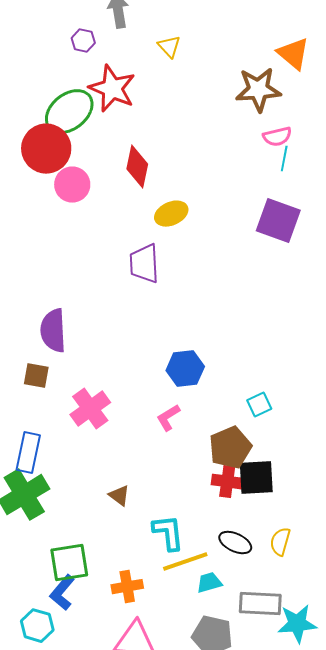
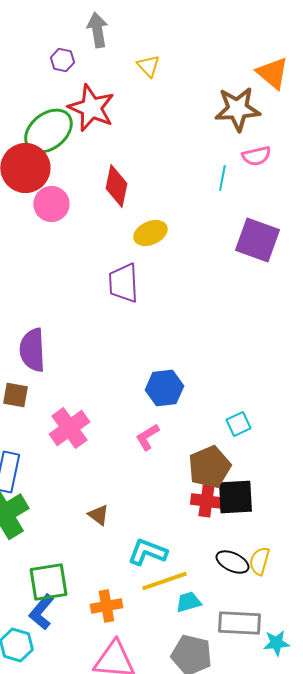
cyan line: (284, 159) -> (222, 178), moved
cyan L-shape: (168, 533) -> (147, 552), turned -63
black ellipse: (235, 543) -> (232, 562), moved
cyan star: (297, 624) -> (276, 643), size x0.7

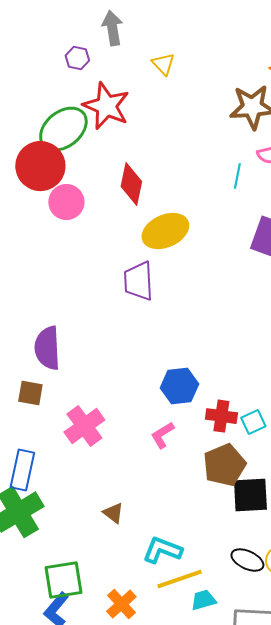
yellow ellipse: (150, 233) -> (165, 231), size x1.4
red cross: (206, 501) -> (221, 416), moved
orange cross: (106, 606) -> (121, 604), turned -32

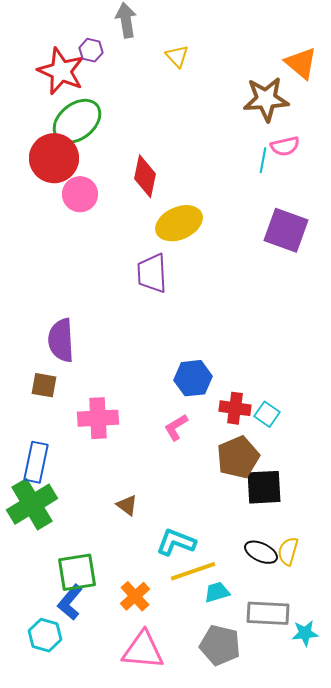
red star: (106, 106) -> (61, 71), moved
cyan line: (237, 176) -> (263, 160), moved
cyan square: (253, 422) -> (267, 414), turned -30
pink cross: (84, 426) -> (98, 418), turned 33

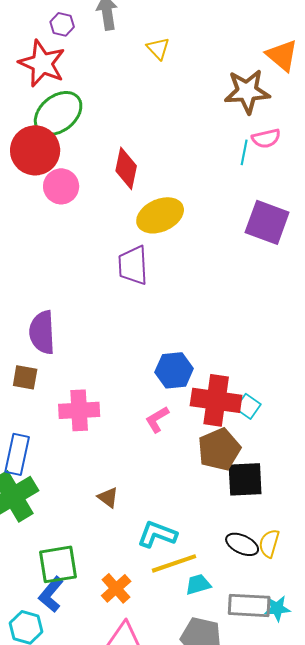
purple hexagon: (91, 50) -> (62, 24), moved
red cross: (235, 408) -> (216, 400), size x1.6
cyan star: (305, 633) -> (277, 608), moved

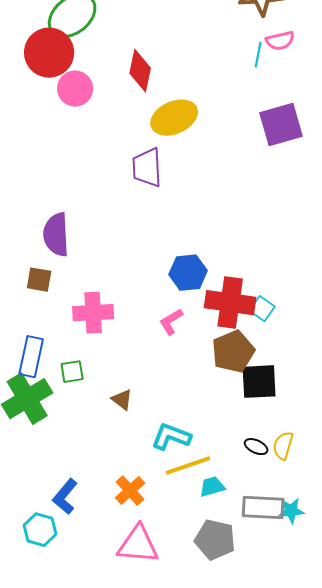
purple square: (267, 222) -> (281, 125), turned -36
black ellipse: (242, 544) -> (256, 447), size x0.7
green square: (58, 564) -> (72, 372), moved, size x0.6

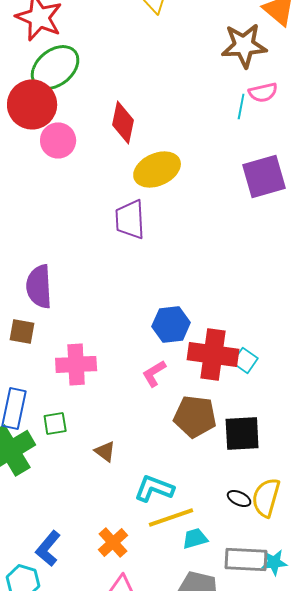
brown pentagon: (233, 352) -> (195, 416), moved, turned 30
yellow semicircle: (283, 446) -> (266, 497), size x1.4

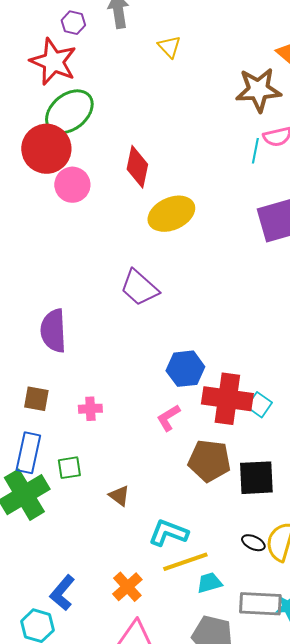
purple trapezoid: (130, 219) -> (139, 288), moved, turned -45
brown square: (22, 331) -> (36, 399), moved
pink cross: (76, 364) -> (90, 409), size x0.6

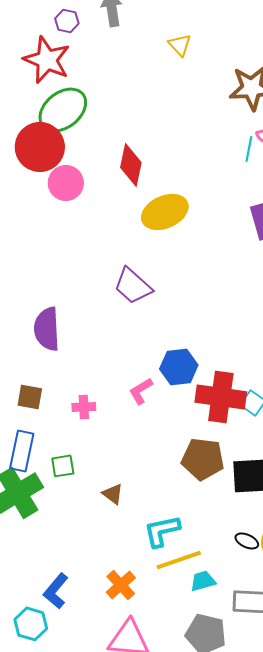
yellow triangle: (169, 47) -> (180, 45), moved
pink L-shape: (168, 418) -> (141, 391), moved
cyan L-shape: (168, 533) -> (162, 531), turned -33

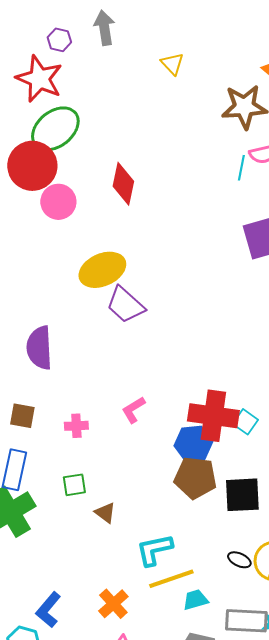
yellow ellipse: (165, 212) -> (102, 270), moved
blue hexagon: (179, 367) -> (193, 444), moved
green square: (63, 466) -> (74, 485), moved

